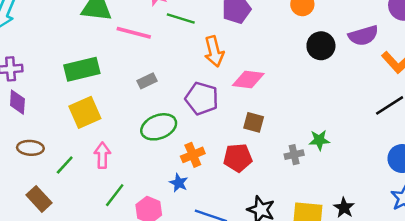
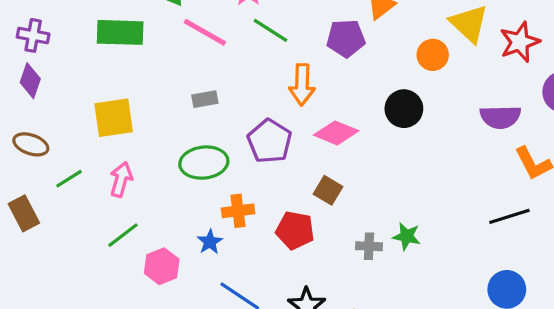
black circle: (321, 46) -> (404, 109), moved
green rectangle: (82, 69) -> (120, 32), moved

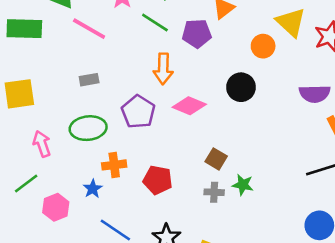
green line: (270, 30) -> (155, 22), moved
pink arrow: (121, 179) -> (42, 144), moved, turned -35
brown square: (328, 190) -> (216, 159), moved

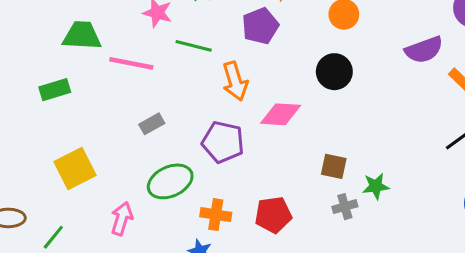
green line: (155, 22) -> (194, 46), moved
green rectangle: (24, 29) -> (55, 90), size x0.7
pink arrow: (42, 144) -> (122, 219), turned 55
orange cross: (114, 165) -> (216, 215), turned 35

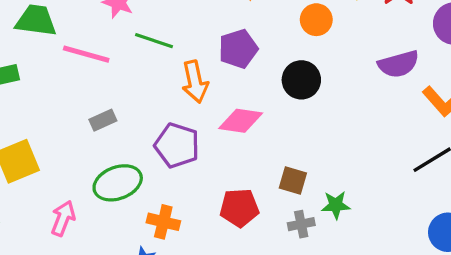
purple pentagon: (260, 26) -> (238, 49), moved
red pentagon: (273, 215) -> (239, 208), moved

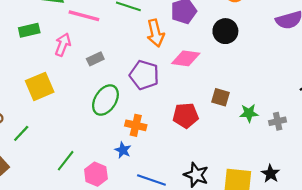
green ellipse: (118, 183) -> (105, 100), turned -36
pink arrow: (63, 218) -> (63, 45), moved
gray cross: (301, 224) -> (278, 121), moved

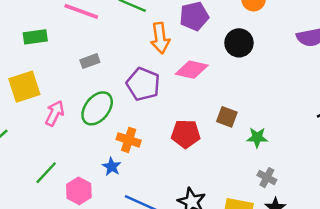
green rectangle: (29, 30) -> (35, 37), moved
pink arrow: (63, 45) -> (55, 113), moved
gray cross: (278, 121) -> (267, 178), moved, turned 35

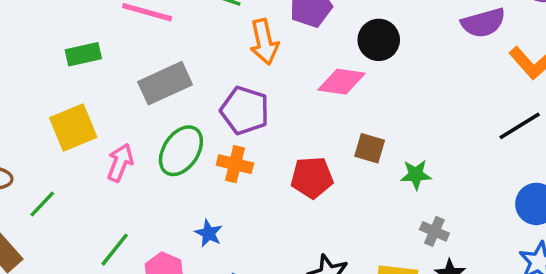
gray rectangle: (90, 61) -> (165, 83), size x1.8
pink diamond: (192, 70) -> (341, 82), moved
orange cross: (129, 140) -> (235, 164), moved

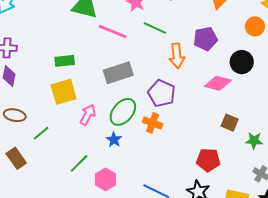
green rectangle: (83, 54) -> (65, 61), moved
red pentagon: (312, 177) -> (208, 160), moved
blue star: (209, 233) -> (114, 140), moved

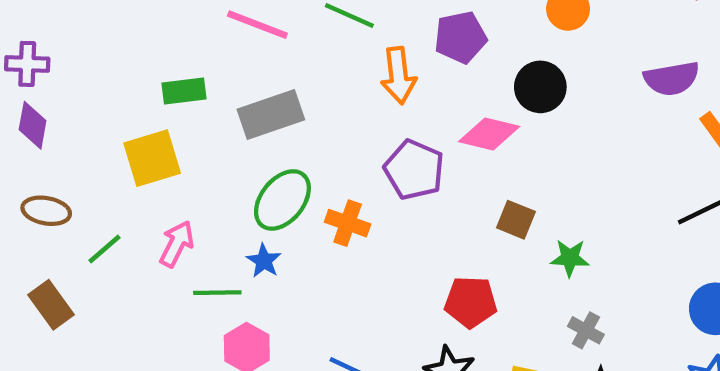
green rectangle: (65, 61) -> (184, 91), moved
purple pentagon: (162, 93) -> (414, 170), moved
pink arrow: (88, 115) -> (177, 244), moved
green line: (79, 163) -> (217, 293), moved, turned 45

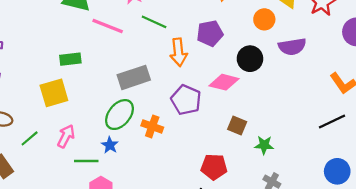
purple semicircle: (672, 78) -> (292, 47), moved
gray rectangle: (271, 115) -> (134, 77), moved

